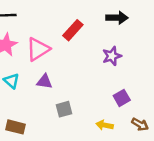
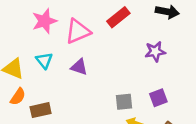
gray square: (64, 109) -> (124, 102), moved
brown rectangle: (16, 127) -> (41, 110), turned -36

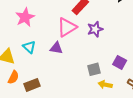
pink triangle: (78, 31) -> (67, 27), moved
purple star: (155, 52) -> (95, 29), moved
purple square: (158, 98) -> (120, 62), turned -32

